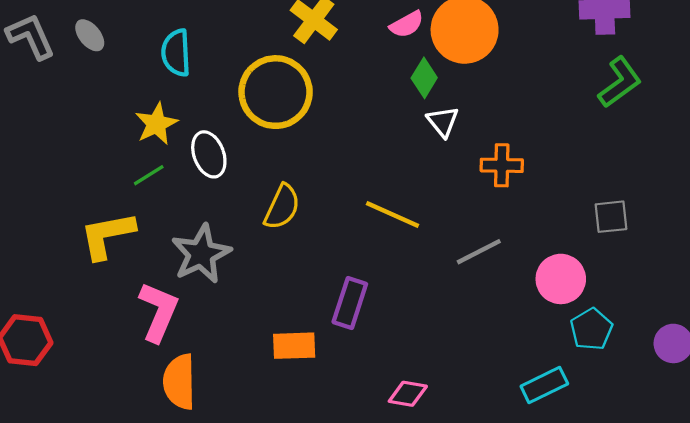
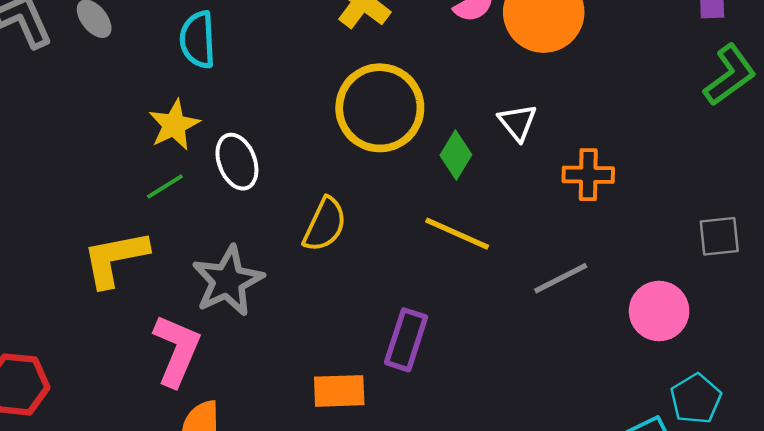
green diamond: (424, 78) -> (456, 155), moved
yellow circle: (276, 92) -> (380, 108), moved
cyan pentagon: (591, 329) -> (696, 399), moved

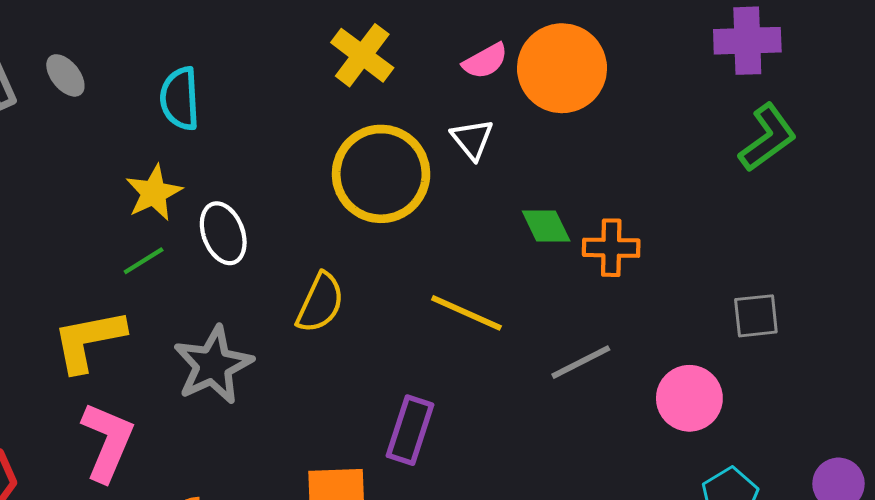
white triangle: (517, 122) -> (472, 139), moved
green diamond: (456, 155) -> (546, 226), moved, turned -57
pink L-shape: (177, 350) -> (107, 442), moved

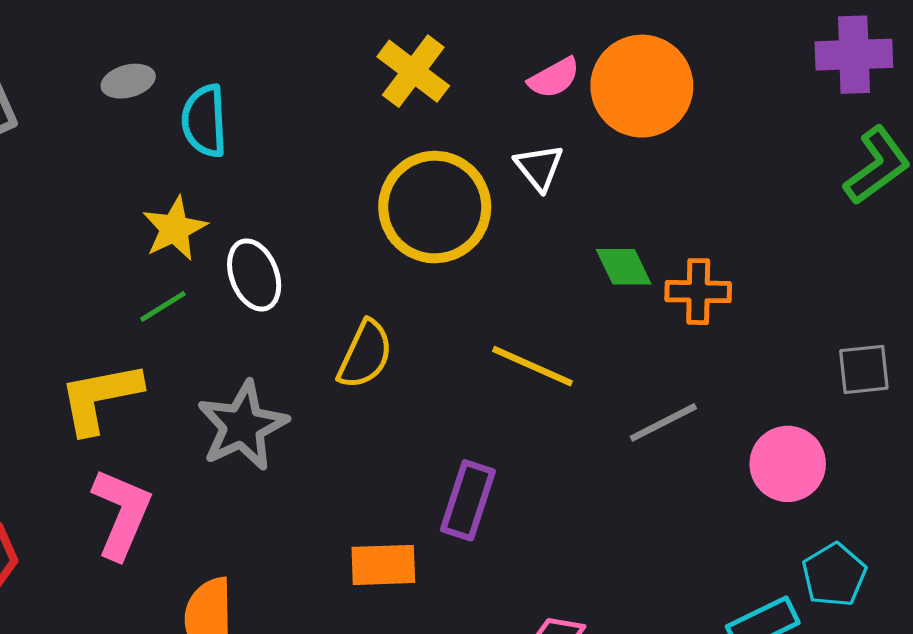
gray ellipse: (65, 75) -> (128, 81), moved, turned -66

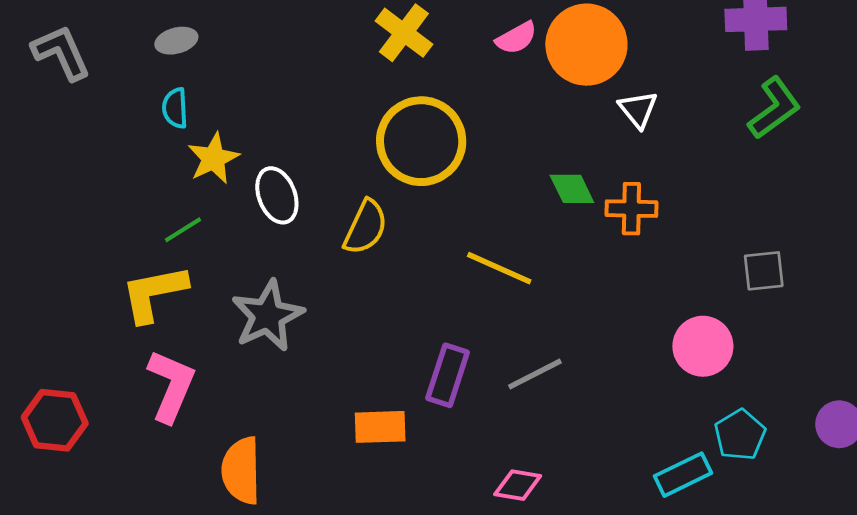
cyan semicircle: (204, 121) -> (175, 108), moved, size x0.7
white triangle: (539, 167) -> (638, 109), moved
green line: (163, 306) -> (183, 230), moved
yellow semicircle: (365, 355) -> (366, 227), moved
gray line: (663, 422) -> (535, 374), moved

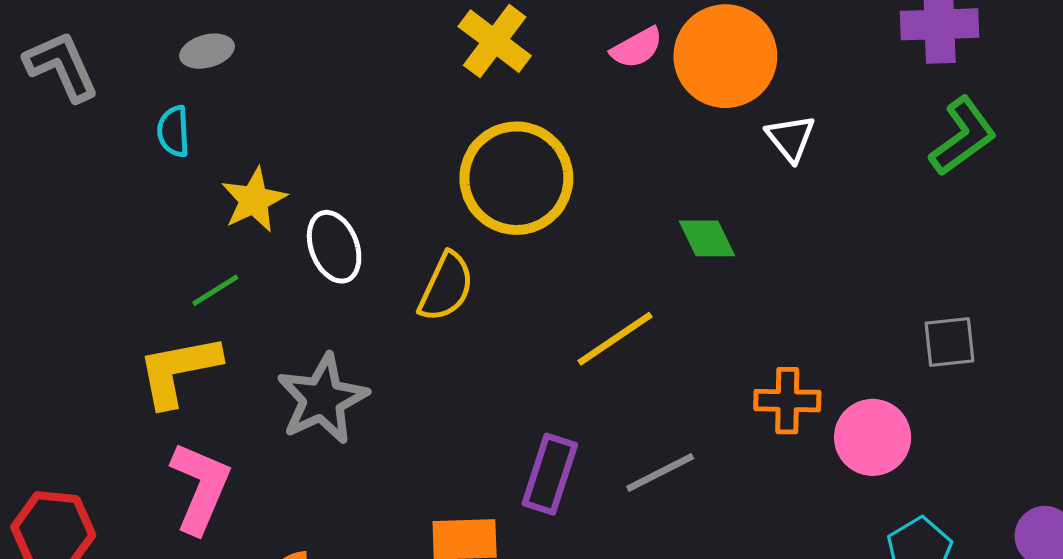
cyan semicircle: (175, 108) -> (174, 131), moved
orange cross: (631, 209) -> (787, 401), moved
yellow line: (499, 268) -> (615, 339), turned -58

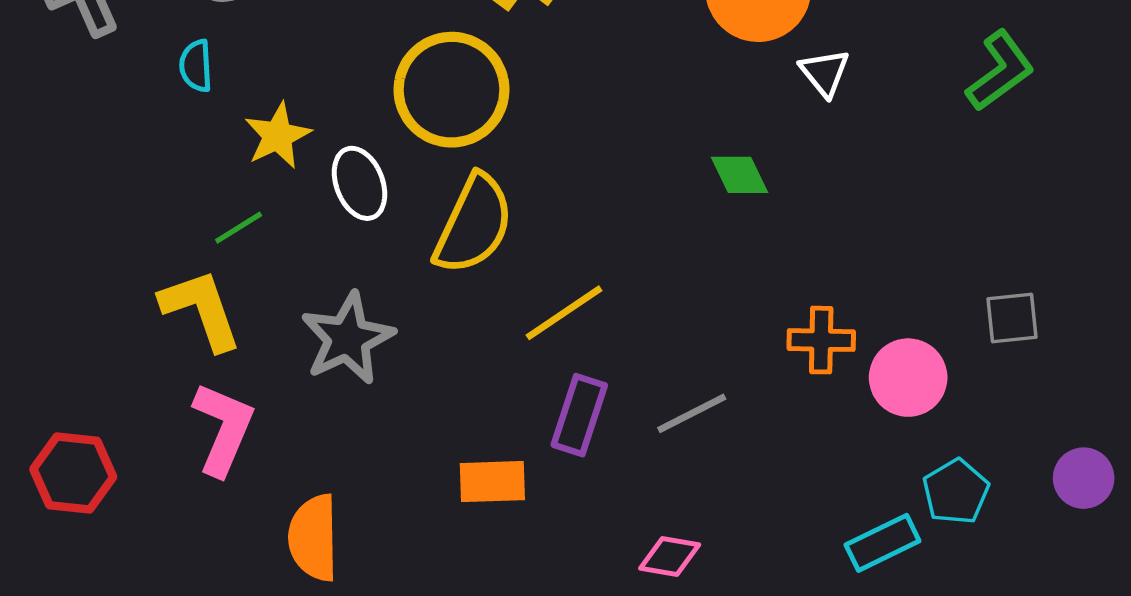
yellow circle: (516, 178) -> (451, 90), moved
yellow semicircle: (446, 287) -> (474, 224), size x1.4
yellow line: (615, 339) -> (564, 313), moved
gray square: (949, 342) -> (1012, 318), moved
yellow L-shape: (179, 370) -> (201, 309), turned 82

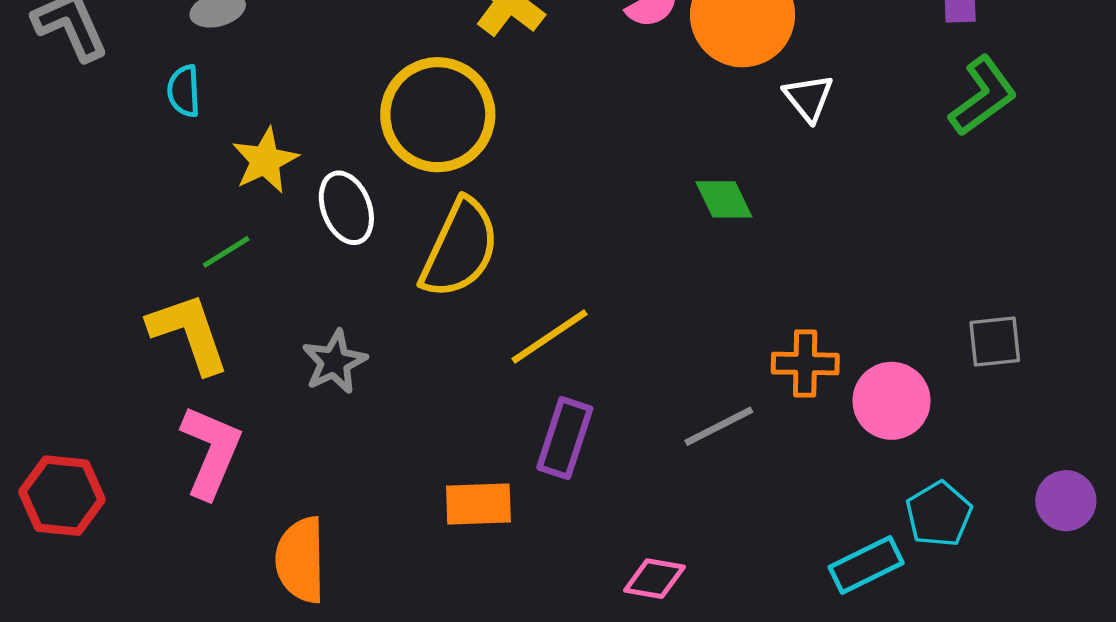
gray star: (348, 338) -> (335, 362), size x0.7
gray line: (692, 413) -> (719, 426), moved

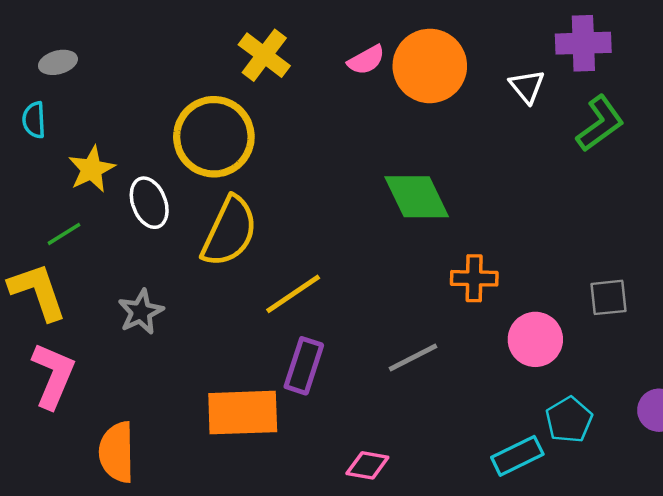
white triangle: (809, 98) -> (527, 86), moved
green diamond: (724, 199) -> (417, 197), size x1.6
orange cross: (805, 364) -> (474, 278), moved
orange rectangle: (478, 504) -> (243, 413), size x1.5

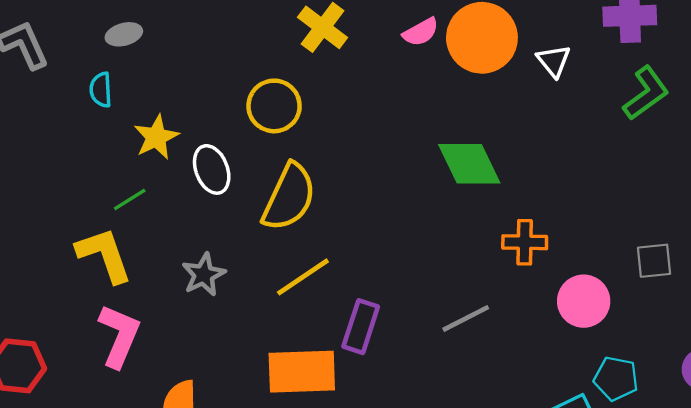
white triangle: (527, 86) -> (554, 61), moved
yellow circle: (214, 137) -> (274, 106), size x0.7
yellow line: (293, 294) -> (303, 277), moved
cyan pentagon: (569, 420) -> (616, 379), turned -30

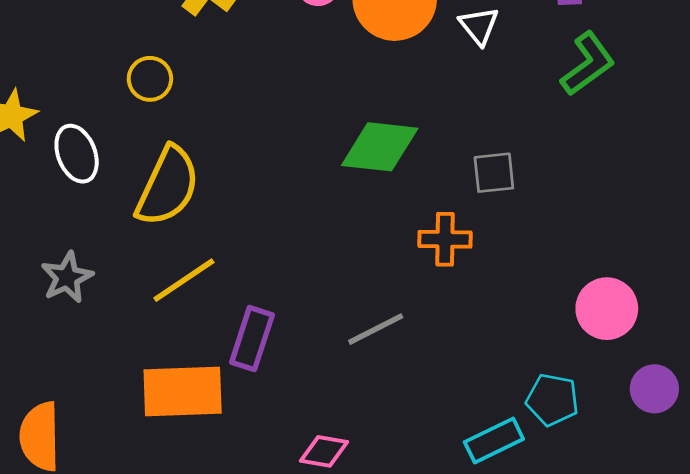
yellow circle: (274, 106) -> (150, 79), size x0.7
green diamond: (469, 164) -> (380, 147), turned -58
gray square: (654, 261) -> (494, 173), moved
pink circle: (584, 301) -> (607, 309), moved

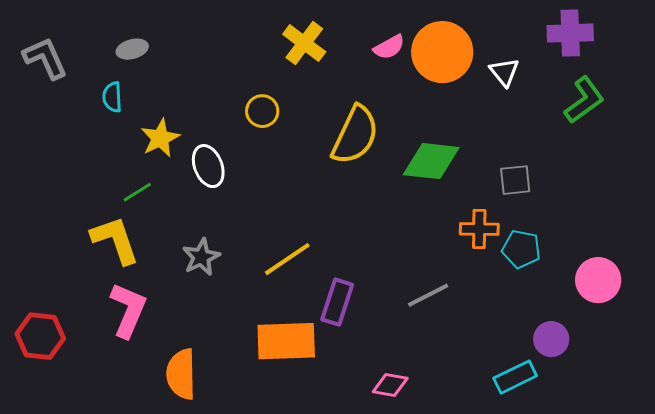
yellow semicircle: (168, 186) -> (355, 135), moved
purple circle: (654, 389) -> (551, 339), moved
cyan pentagon: (552, 400) -> (521, 249), moved

